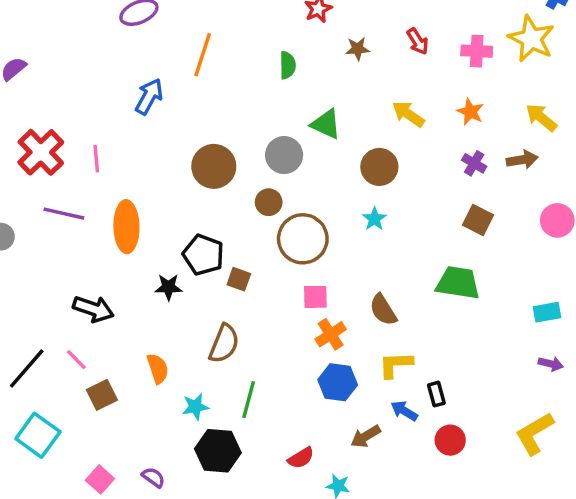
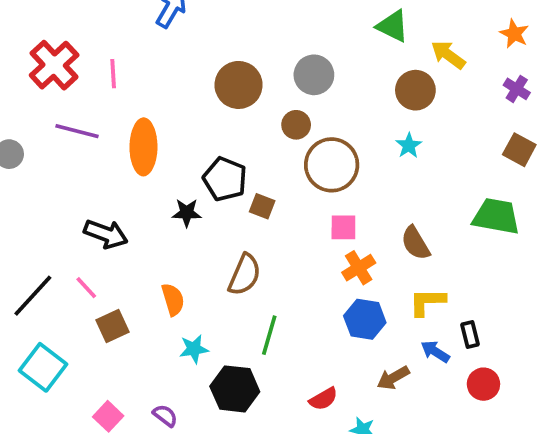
yellow arrow: (408, 114) -> (448, 55), moved
green triangle: (326, 124) -> (393, 26), moved
cyan star: (195, 407) -> (194, 349), moved

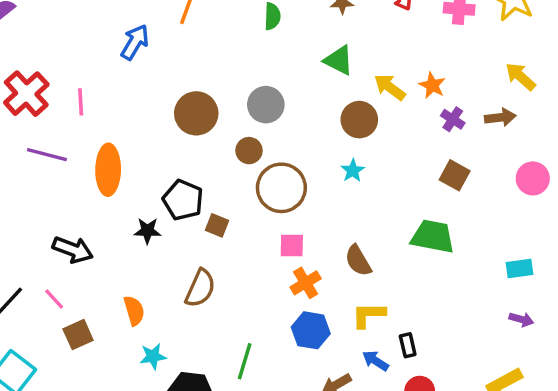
orange star: (514, 34) -> (432, 85), moved
green line: (269, 335) -> (245, 361), moved

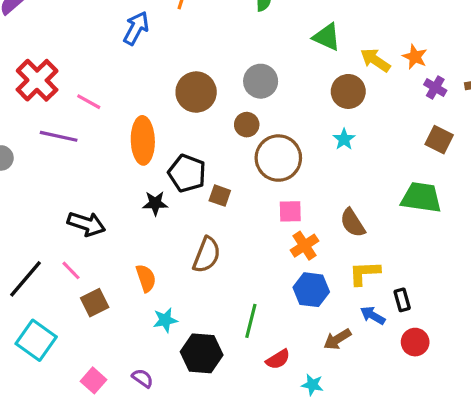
pink line: (81, 102) -> (89, 102), moved, turned -55
orange ellipse: (108, 170) -> (143, 140), moved

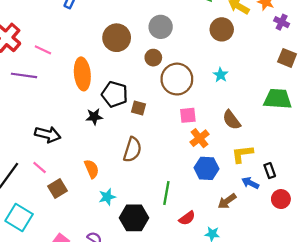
cyan star: (344, 139) -> (221, 75), moved

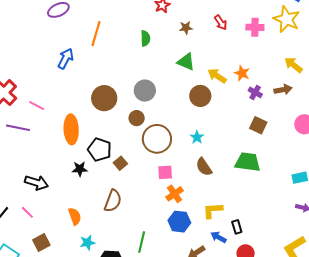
brown square: (138, 108) -> (120, 163), turned 32
brown semicircle: (232, 120) -> (204, 167), moved
brown square: (58, 189) -> (41, 243), moved

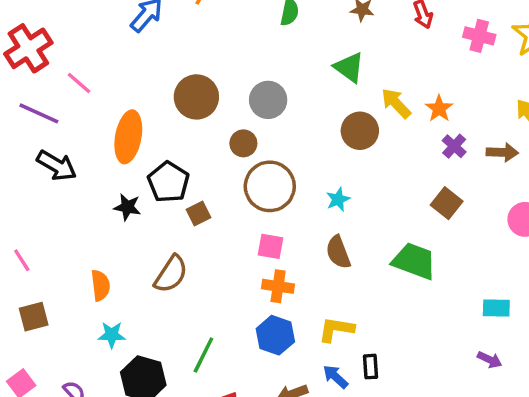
black arrow: (37, 183) -> (57, 166), moved
orange cross: (175, 194) -> (278, 286), turned 30

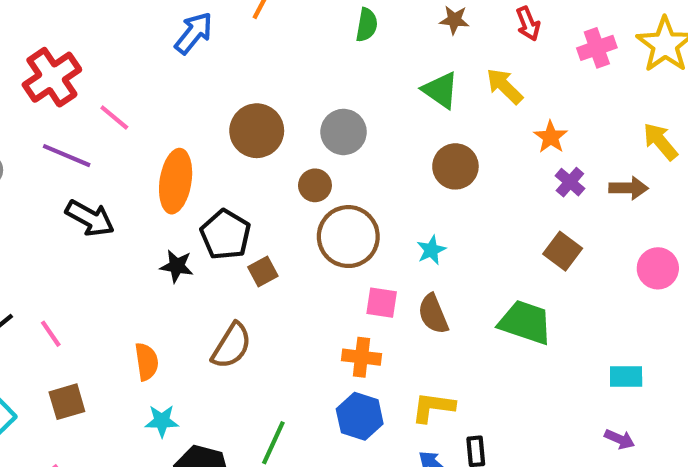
pink cross: (479, 36) -> (597, 48), turned -32
yellow arrow: (396, 103) -> (505, 86), moved
pink square: (271, 246) -> (382, 303), moved

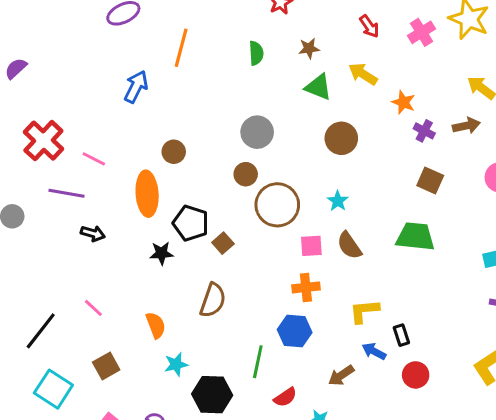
brown star: (454, 20) -> (309, 48), moved
brown circle: (257, 131) -> (174, 152), moved, size x0.6
black arrow: (90, 218) -> (93, 233), size x0.7
pink line: (51, 334) -> (93, 308), moved
blue hexagon: (360, 416) -> (295, 331), moved

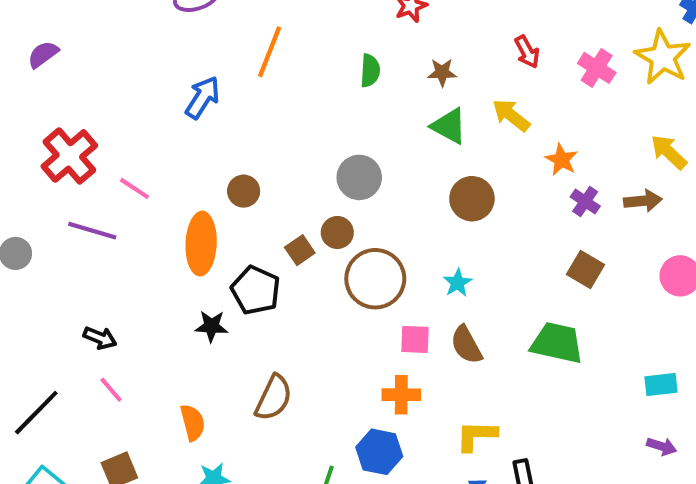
pink cross: (422, 32) -> (597, 68), turned -32
black arrow: (93, 233) -> (100, 338), moved
brown square: (223, 243) -> (300, 250), moved

